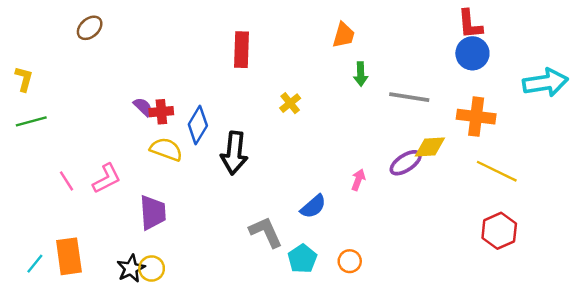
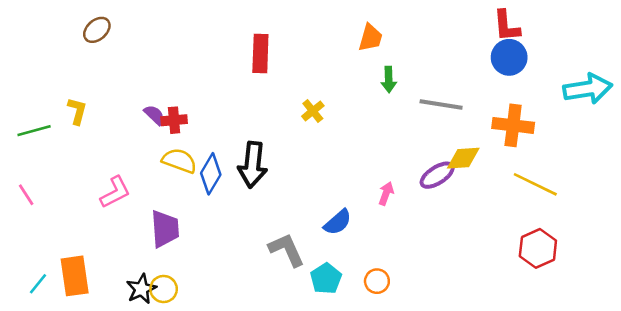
yellow L-shape: (24, 79) -> (77, 111), moved
blue diamond: (198, 125) -> (211, 174), moved
pink line: (67, 181) -> (26, 195), moved

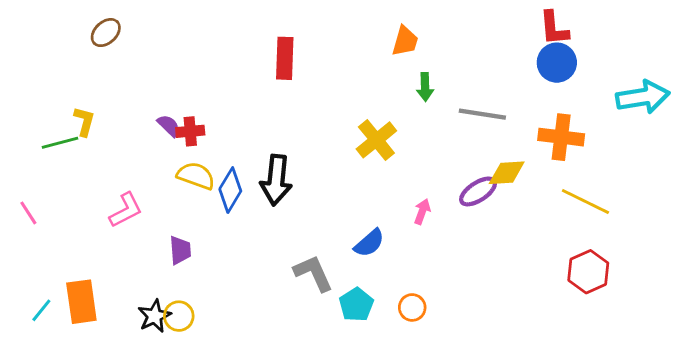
yellow cross: (313, 111) -> (376, 140), moved, size x1.6
green line: (34, 131) -> (60, 143), moved
purple trapezoid: (165, 229) -> (180, 250), size x0.7

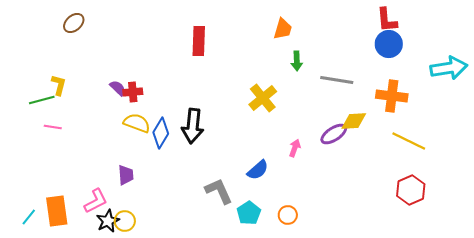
pink L-shape: (126, 210) -> (96, 201), moved
pink line: (28, 213) -> (53, 127), moved, turned -48

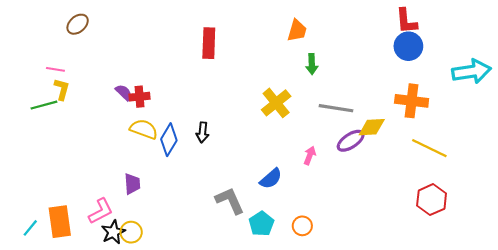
gray line: (337, 80) -> (336, 108), moved
black arrow: (193, 126) -> (203, 132), size x0.6
pink line: (53, 127) -> (55, 69), moved

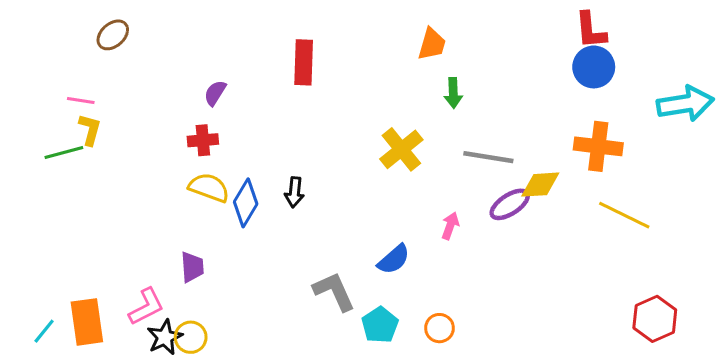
purple semicircle: (124, 92) -> (215, 93), moved, turned -102
red hexagon: (432, 200) -> (655, 319), moved

